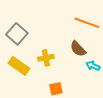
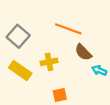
orange line: (87, 23) -> (68, 29), moved

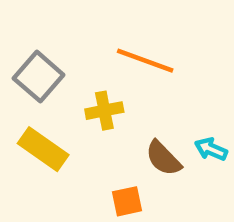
brown semicircle: (83, 52) -> (163, 158), moved
yellow cross: (49, 62) -> (104, 111), moved

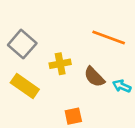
orange line: (145, 61) -> (109, 38), moved
brown semicircle: (163, 158) -> (94, 77), moved

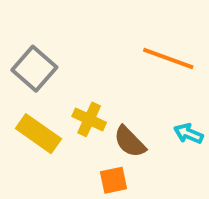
yellow cross: (60, 64) -> (89, 119), moved, turned 36
brown semicircle: (94, 77) -> (130, 142), moved

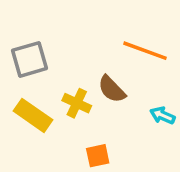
gray square: (34, 69) -> (29, 59), turned 33
brown semicircle: (130, 142) -> (112, 89), moved

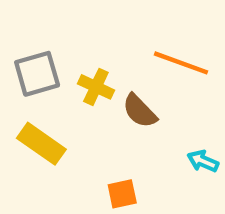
yellow cross: (77, 103) -> (96, 87), moved
cyan arrow: (163, 115) -> (203, 161), moved

